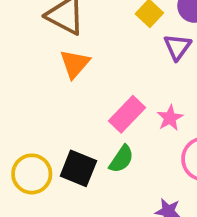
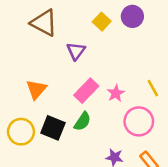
purple triangle: (177, 47) -> (76, 51), moved
orange triangle: (75, 64) -> (36, 89), moved

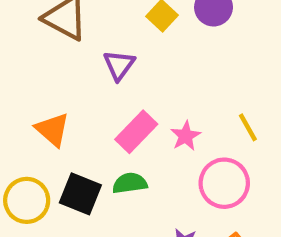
orange triangle: (36, 89) -> (52, 130), turned -30
green semicircle: (82, 121) -> (130, 183), turned -132

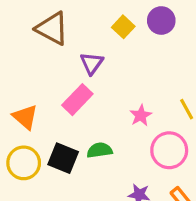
orange triangle: (52, 130) -> (25, 117), moved
pink rectangle: (136, 132) -> (77, 100), moved

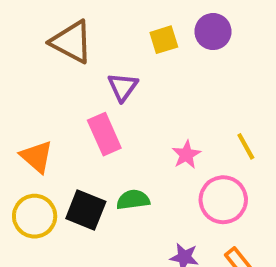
yellow square: (123, 27) -> (164, 40), turned 30
pink rectangle: (77, 100) -> (104, 134), turned -68

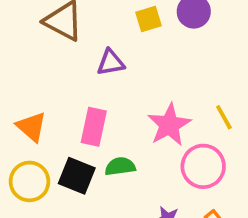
purple triangle: (123, 87) -> (111, 63), turned 44
pink rectangle: (104, 134) -> (94, 127), moved, turned 36
pink star: (186, 155) -> (169, 125), size x1.6

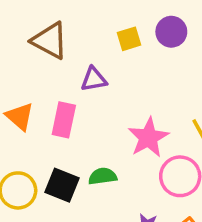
orange triangle: (31, 127) -> (20, 116), moved
pink rectangle: (94, 127) -> (64, 120), moved

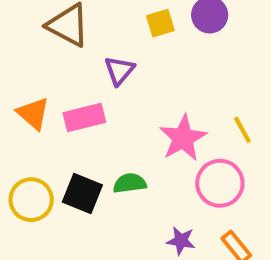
purple triangle: (94, 79) -> (119, 70), turned -40
pink rectangle: (64, 120) -> (84, 118), turned 64

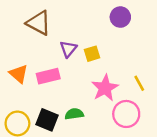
yellow square: (160, 23) -> (92, 54), moved

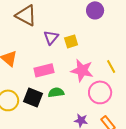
pink rectangle: (48, 76) -> (44, 70), moved
pink star: (105, 88) -> (82, 70), turned -30

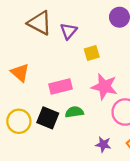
purple triangle: (51, 37) -> (69, 31), moved

